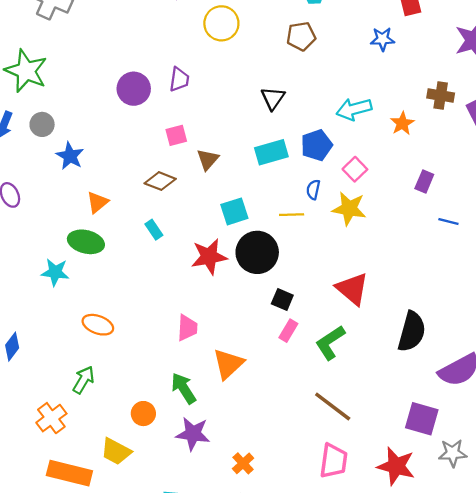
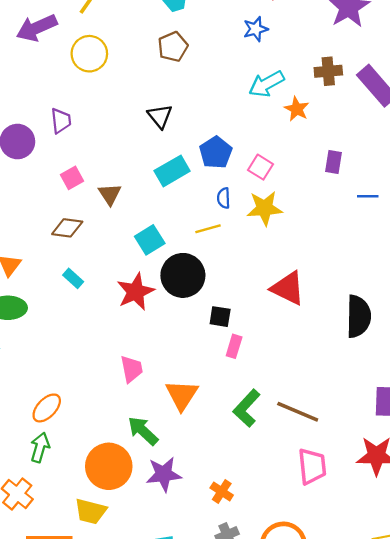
cyan arrow: (354, 109) -> (267, 84), moved
orange ellipse: (98, 325) -> (47, 408), moved, turned -52
green L-shape: (330, 343) -> (247, 408), moved
orange circle: (143, 414) -> (109, 466), size x1.8

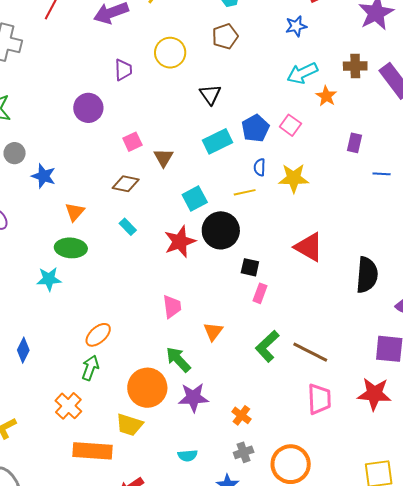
yellow circle: (89, 54) -> (170, 53), moved
purple trapezoid: (61, 121) -> (123, 70), moved
pink square: (260, 167) -> (290, 125), moved
orange triangle: (182, 395) -> (213, 331), size x0.7

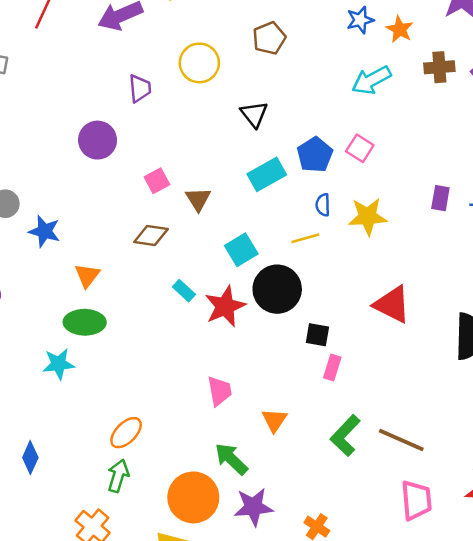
orange star: (326, 96) -> (400, 29), moved
purple rectangle: (354, 143) -> (440, 198), moved
cyan rectangle: (128, 227) -> (184, 291), moved

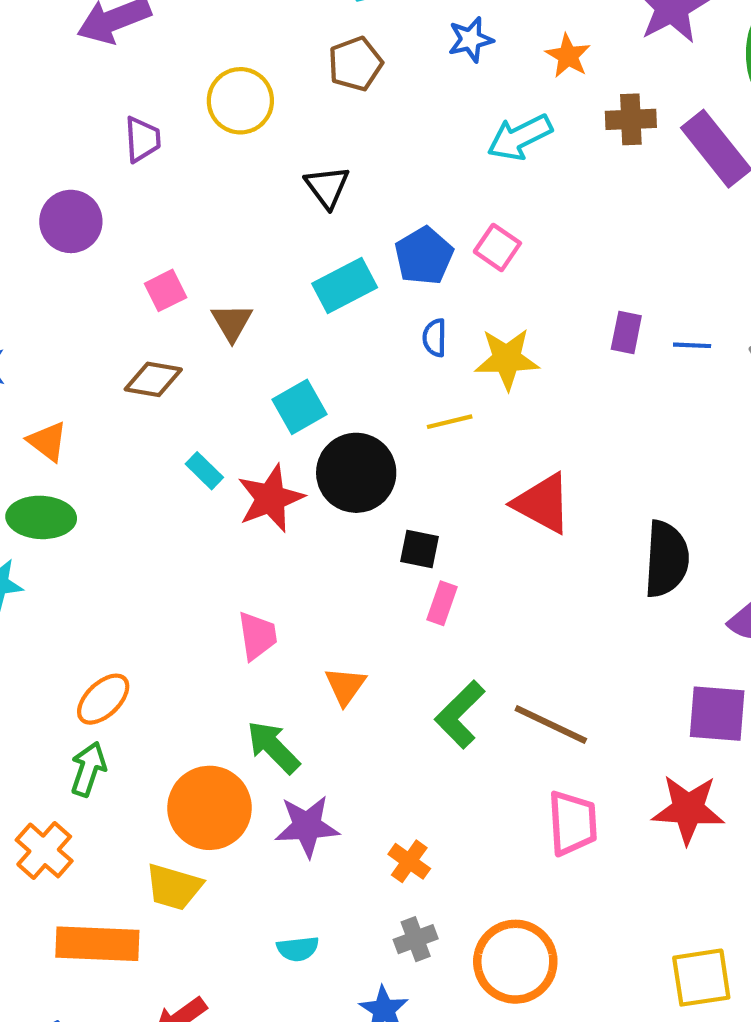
blue star: (360, 20) -> (471, 40), moved
yellow line: (305, 238) -> (450, 422), moved
orange triangle: (87, 275) -> (47, 441), turned -32

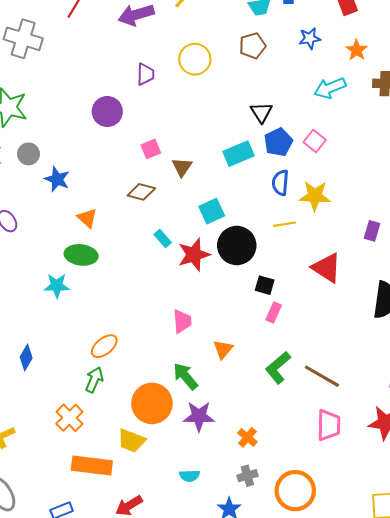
black triangle: (327, 187) -> (261, 112), moved
purple rectangle: (626, 332) -> (372, 231), moved
blue semicircle: (435, 338) -> (280, 183), size x1.4

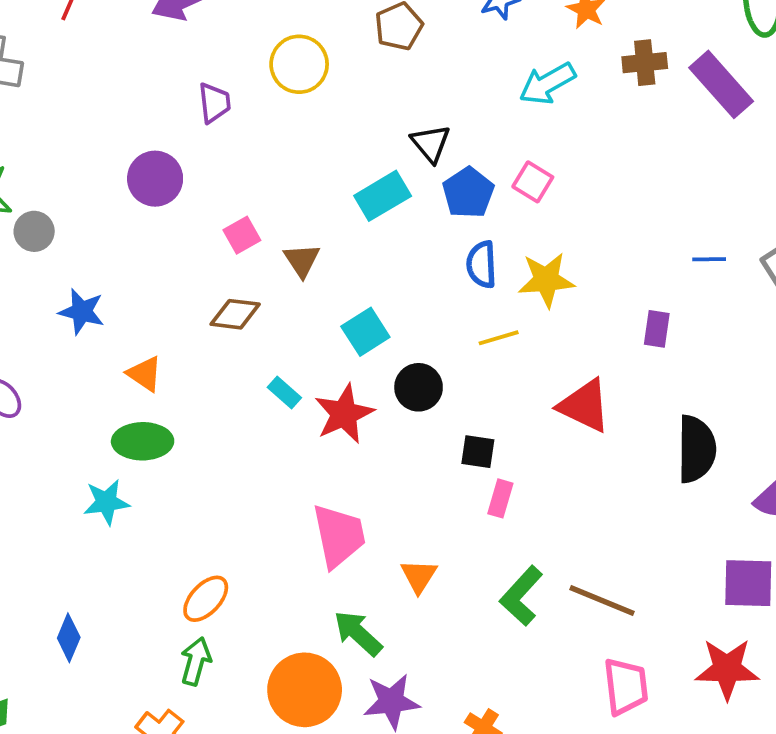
gray circle: (28, 154) -> (34, 231), moved
cyan rectangle: (238, 154) -> (383, 196), moved
black circle: (237, 246) -> (419, 387), size x0.7
pink trapezoid: (182, 321) -> (339, 536), size x1.5

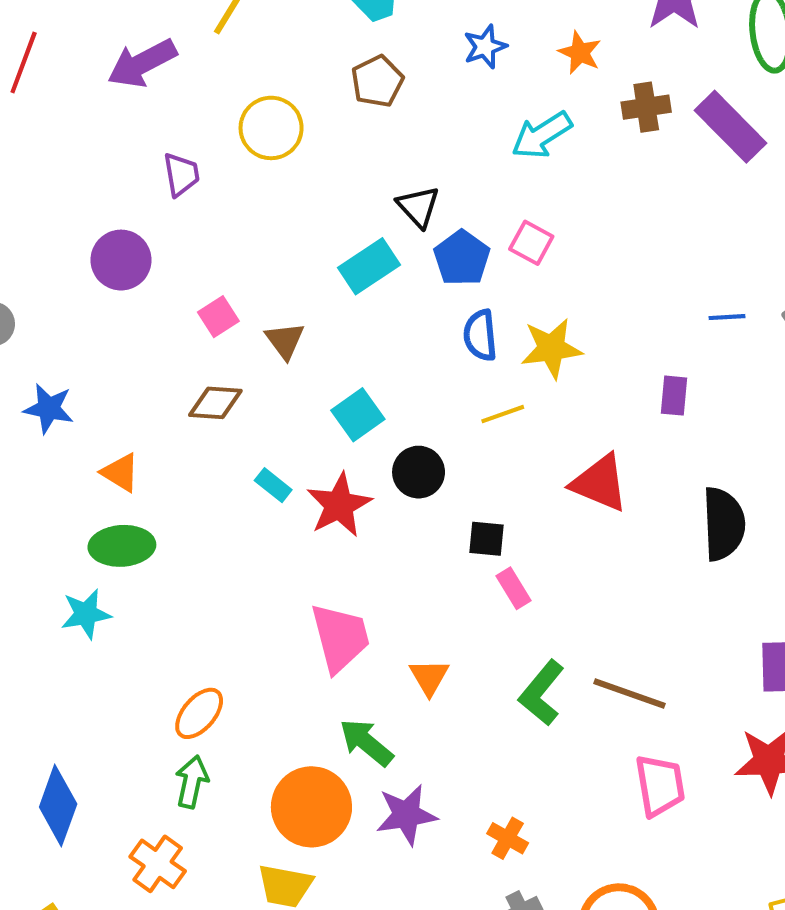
pink rectangle: (500, 498) -> (513, 588), turned -45
blue diamond: (69, 638) -> (58, 806), moved, size x1.5

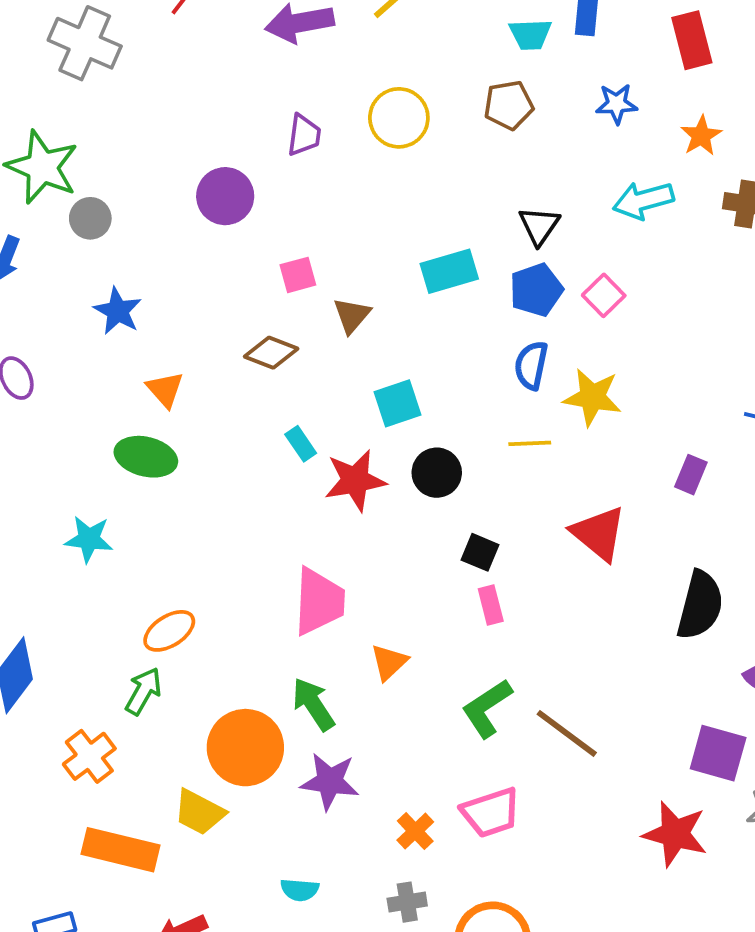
black triangle: (418, 207) -> (539, 226), moved
cyan star: (86, 614) -> (89, 539), moved
pink trapezoid: (660, 785) -> (491, 813), moved, turned 64

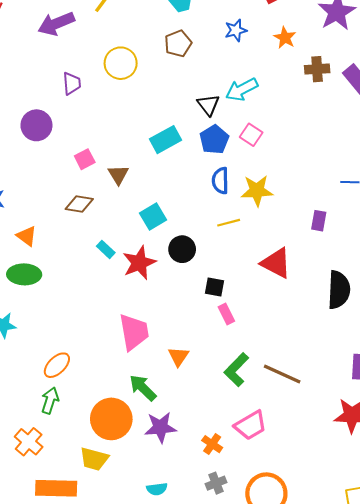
cyan arrow: (643, 200) -> (242, 89), moved

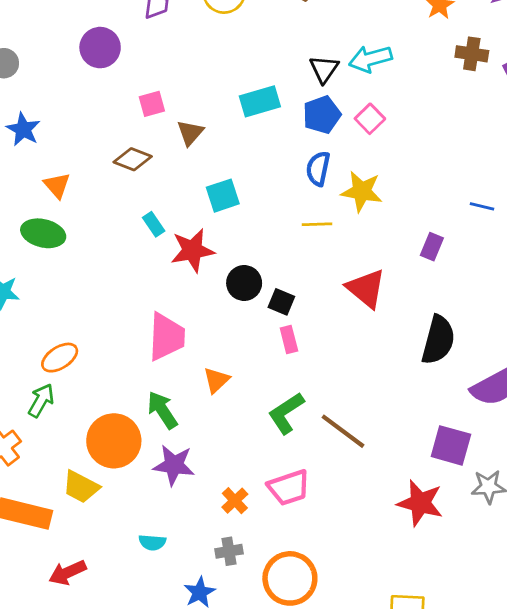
black circle: (182, 249) -> (244, 283), moved

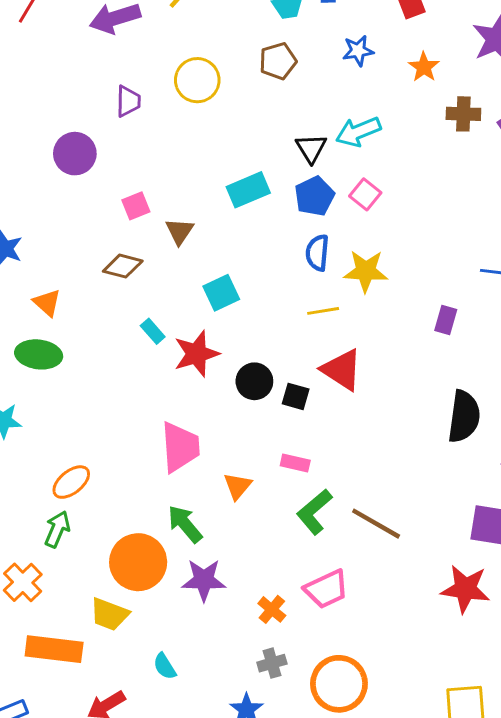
red triangle: (366, 288) -> (342, 370), moved
pink rectangle: (289, 340) -> (295, 463), moved, turned -56
cyan semicircle: (152, 542) -> (165, 666), moved, turned 60

